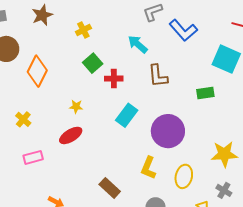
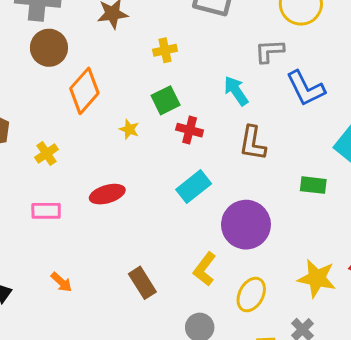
yellow star: (76, 107) -> (129, 129), moved

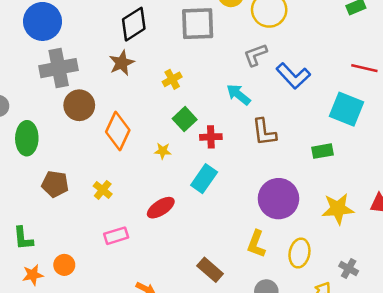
cyan rectangle: (194, 187) -> (204, 179), moved
yellow star: (317, 278) -> (338, 209), moved

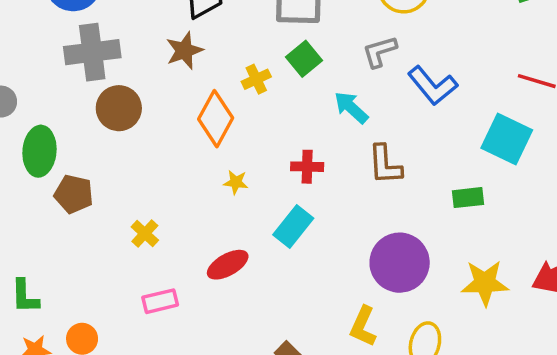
green square: (185, 119) -> (304, 59), moved
orange diamond: (118, 131) -> (216, 119), moved
brown pentagon: (55, 184) -> (74, 194), moved

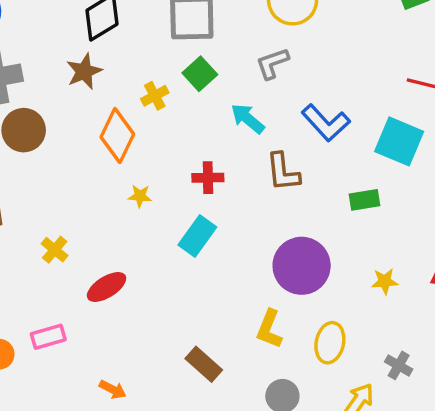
blue L-shape: (433, 86) -> (326, 123), moved
red ellipse: (228, 265) -> (107, 287), moved
yellow star: (485, 283) -> (385, 281), size x0.6
pink rectangle: (160, 301) -> (48, 337), moved

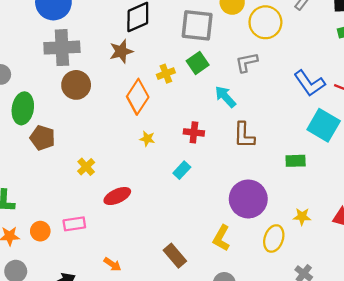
blue L-shape: (326, 123) -> (309, 83), moved
cyan rectangle: (197, 236) -> (182, 170), size x0.7
yellow ellipse: (330, 343) -> (274, 239), moved

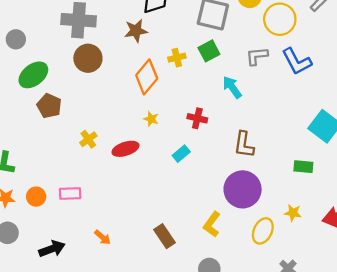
blue L-shape: (309, 83) -> (297, 61), moved
green ellipse: (23, 108) -> (33, 75), turned 36
brown L-shape: (244, 135) -> (244, 145), moved
green rectangle: (296, 161) -> (303, 167), moved
red ellipse: (117, 196) -> (125, 149), moved

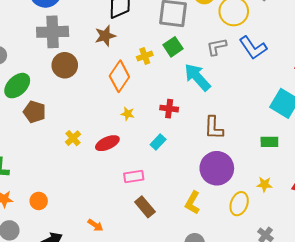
cyan arrow: (232, 87) -> (197, 77), size x1.4
pink rectangle: (70, 193) -> (134, 176), moved
orange circle: (36, 197) -> (39, 201), moved
brown rectangle: (164, 236) -> (145, 207), moved

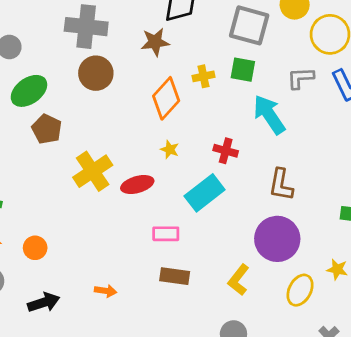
green square: (173, 47) -> (243, 70), turned 36
yellow cross: (73, 138) -> (93, 171), size x1.8
cyan rectangle: (158, 142) -> (205, 193), size x1.8
brown rectangle: (145, 207) -> (175, 276), turned -50
orange arrow: (95, 225) -> (106, 291), turned -35

